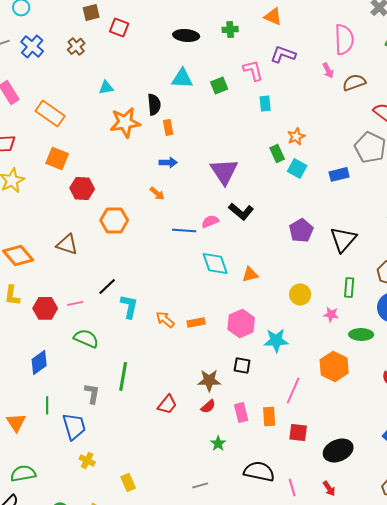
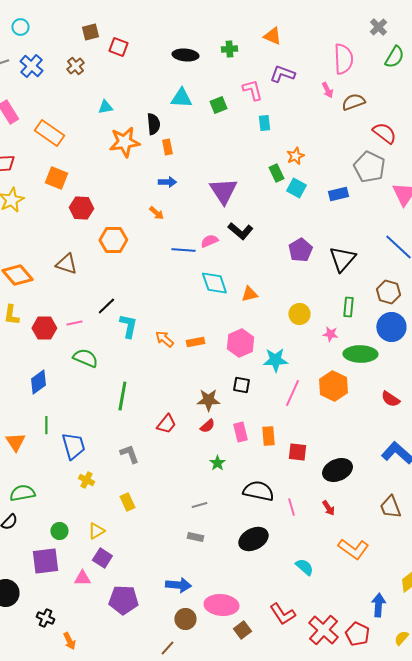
green ellipse: (361, 334) -> (360, 354), size x1.4
pink line: (293, 390) -> (292, 393), moved
gray L-shape: (92, 393) -> (129, 454), moved, turned -30

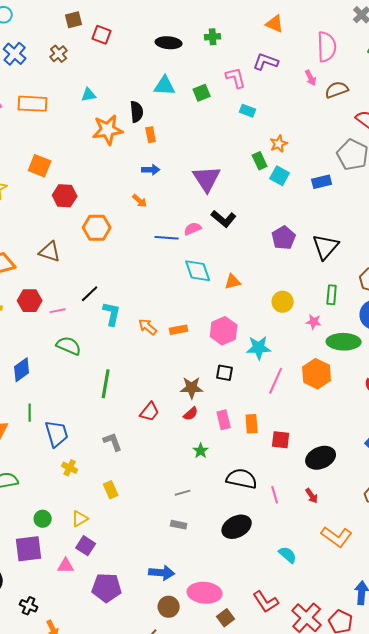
orange triangle: (272, 36) -> (275, 24), moved
cyan rectangle: (264, 123) -> (248, 111), turned -63
orange rectangle: (49, 133) -> (33, 104), moved, turned -32
red hexagon: (44, 328) -> (30, 301), moved

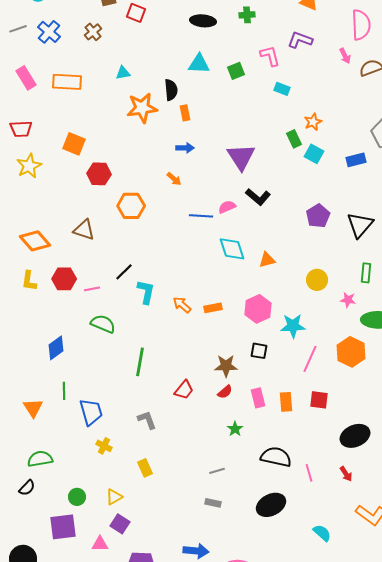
red square: (281, 440) -> (319, 400), moved

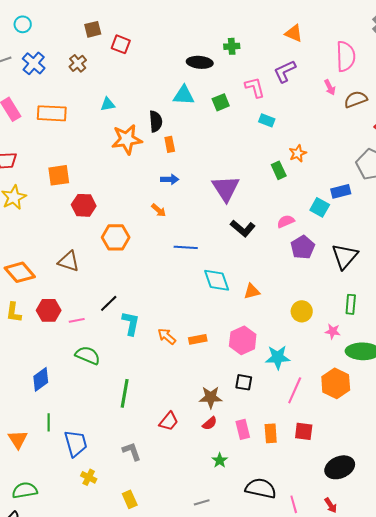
black ellipse: (203, 21) -> (200, 62), moved
purple L-shape: (300, 40) -> (285, 71), turned -45
orange square: (74, 144) -> (59, 175), turned -30
cyan square: (314, 154) -> (320, 207), moved
pink semicircle: (227, 207) -> (286, 221), moved

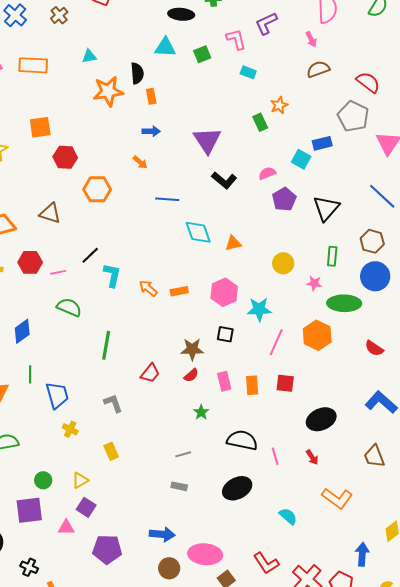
brown semicircle: (356, 99) -> (318, 69), moved

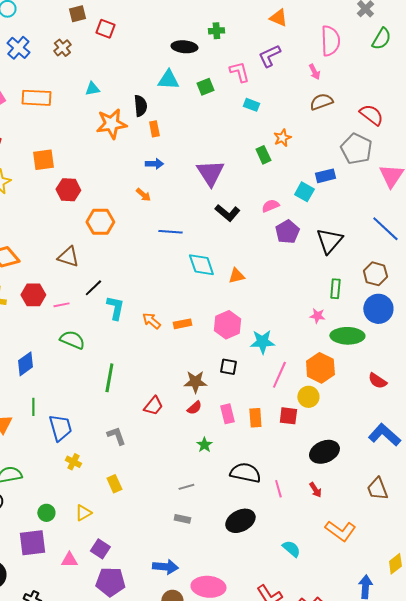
brown triangle: (50, 213) -> (68, 257), moved
yellow circle: (283, 263) -> (308, 397), moved
purple square: (86, 507) -> (100, 549), moved

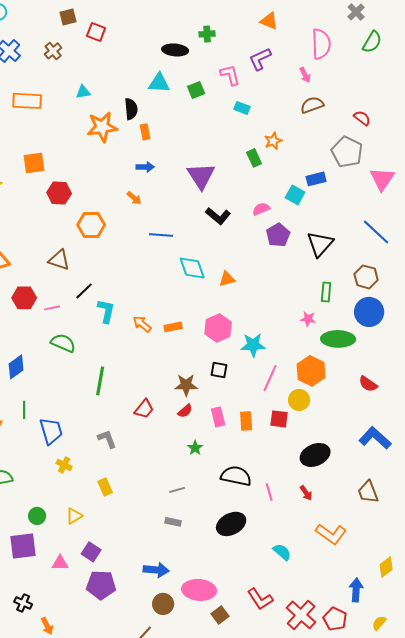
red semicircle: (371, 115) -> (362, 118), size x0.7

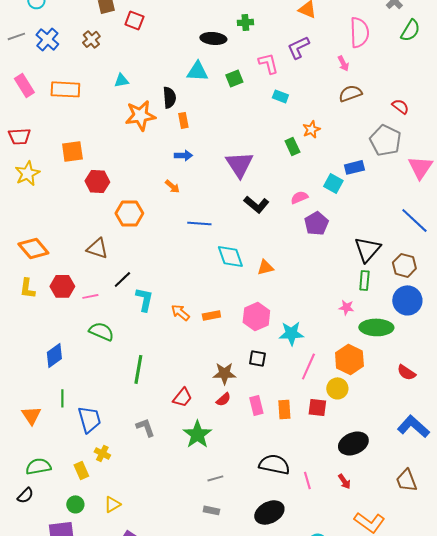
black triangle: (320, 244) -> (367, 249), moved
green star: (195, 448) -> (197, 434), moved, size x1.8
yellow rectangle: (105, 487) -> (81, 470), moved

